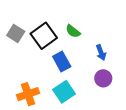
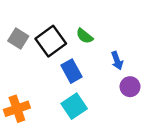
purple circle: (103, 78) -> (130, 87), moved
orange cross: (28, 94) -> (17, 109), moved

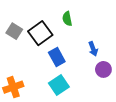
green semicircle: (85, 36) -> (67, 19), moved, turned 40

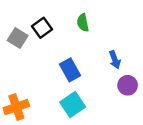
black square: (40, 33) -> (42, 28), moved, size x0.7

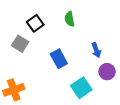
gray square: (18, 38) -> (20, 44), moved
cyan square: (73, 104) -> (81, 88), moved

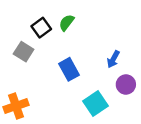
green semicircle: (69, 19) -> (67, 23), moved, turned 48
blue arrow: (96, 50) -> (113, 59), turned 48

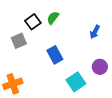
gray square: (24, 52) -> (19, 41), turned 35
blue arrow: (113, 59) -> (95, 32), moved

